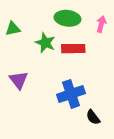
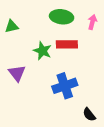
green star: (45, 43) -> (42, 51), moved
black semicircle: (93, 117) -> (89, 114), moved

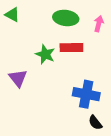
green triangle: (12, 26) -> (12, 15), moved, turned 40
blue cross: (65, 86) -> (86, 94), moved, turned 30

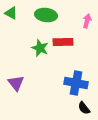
green ellipse: (66, 18) -> (46, 15), moved
purple triangle: (18, 78) -> (16, 83), moved

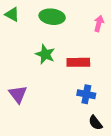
red rectangle: (63, 42) -> (78, 62), moved
blue cross: (76, 83) -> (86, 94), size x0.7

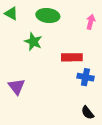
green star: (45, 54) -> (33, 42), moved
blue cross: (86, 94) -> (85, 77), moved

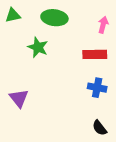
green triangle: (11, 13) -> (13, 15), turned -40
red rectangle: (72, 57) -> (95, 54), moved

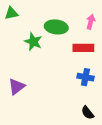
green ellipse: (54, 18) -> (56, 27), moved
purple triangle: (19, 98) -> (17, 87), turned 30

